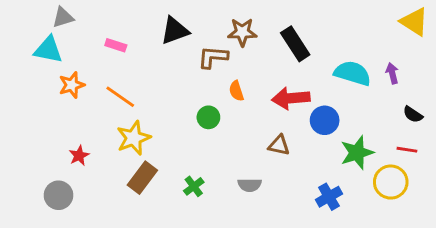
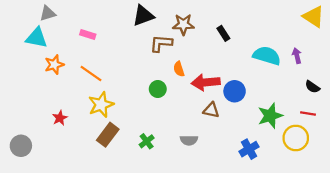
black triangle: (175, 31) -> (143, 16), moved
black rectangle: (295, 44) -> (223, 33), size x0.6
red arrow: (291, 98) -> (206, 82), moved
blue circle: (325, 120) -> (235, 91), moved
gray circle: (58, 195) -> (21, 146), moved

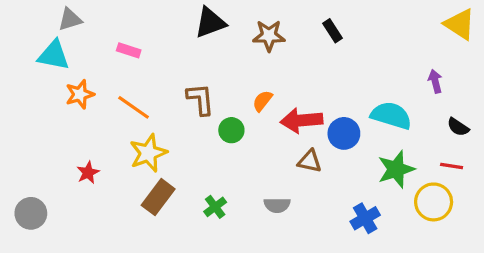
black rectangle: (223, 33) -> (332, 31), moved
brown L-shape: (161, 43) -> (200, 99), moved, turned 80
cyan semicircle: (267, 56) -> (391, 116), moved
orange semicircle: (179, 69) -> (262, 101), turned 56

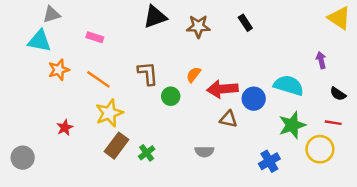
green cross: (215, 207) -> (147, 153), moved

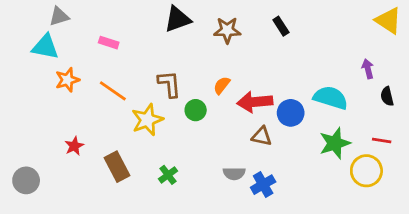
black semicircle: (338, 94) -> (387, 96), moved, turned 42
yellow star: (109, 113) -> (147, 120), moved
brown rectangle: (117, 146) -> (117, 167), moved, turned -65
blue cross: (269, 161) -> (263, 185), moved

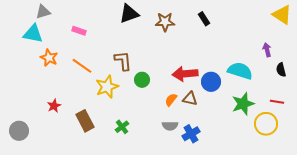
orange star: (67, 80) -> (49, 58), turned -30
orange semicircle: (222, 85) -> (171, 100), moved

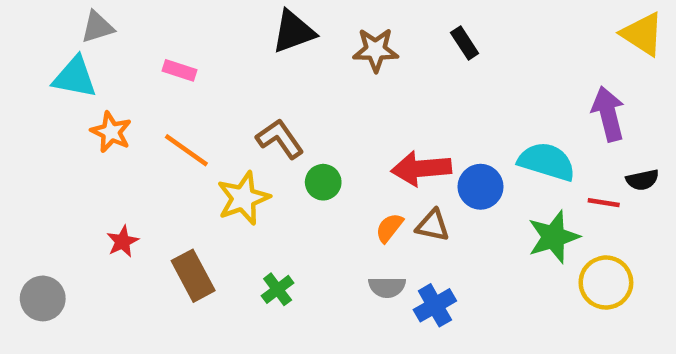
purple arrow: (267, 50) -> (608, 114), size x1.6
brown L-shape: (123, 61) -> (280, 139), turned -30
black semicircle: (281, 70) -> (642, 180), moved, turned -88
red line: (277, 102) -> (604, 203), moved

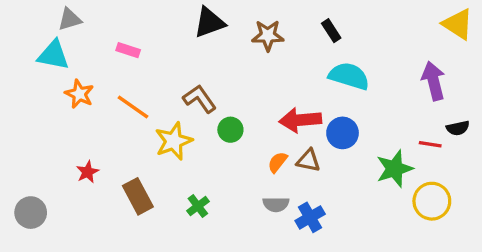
cyan semicircle: (547, 162) -> (349, 76), moved

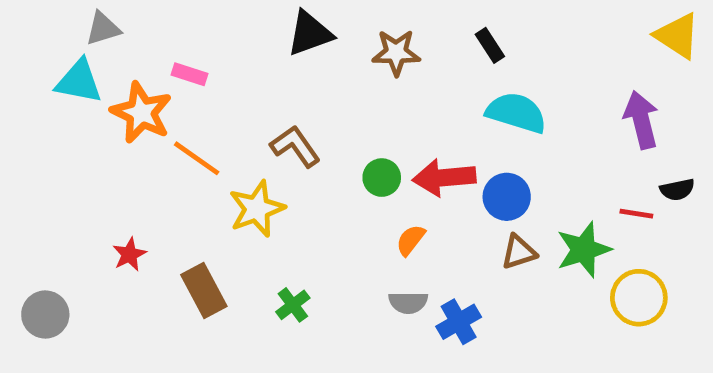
orange star: (79, 94) -> (141, 113), moved, size x1.4
green circle: (230, 130) -> (382, 178), moved
brown triangle: (308, 161) -> (519, 252), moved, turned -30

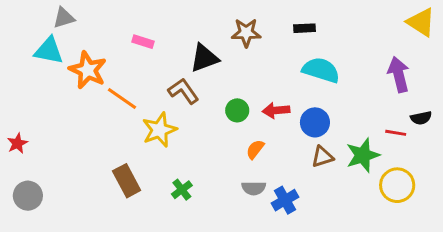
black triangle: (310, 33) -> (204, 58), moved
black rectangle: (490, 45) -> (304, 28), turned -60
pink rectangle: (189, 74) -> (143, 42), moved
red arrow: (444, 178) -> (276, 110), size x0.7
red star: (129, 254) -> (17, 143), moved

